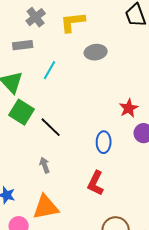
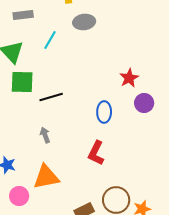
gray ellipse: (96, 52) -> (84, 22), moved
green square: (22, 112) -> (22, 82), turned -30
black line: (51, 127) -> (51, 97), turned -60

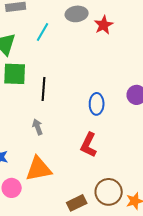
red star: (129, 78) -> (104, 25), moved
black line: (51, 97) -> (44, 89), turned -70

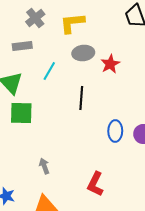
black line: (44, 89) -> (81, 98), moved
blue ellipse: (97, 104) -> (115, 131), moved

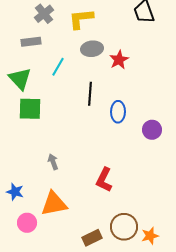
blue ellipse: (115, 131) -> (118, 112), moved

